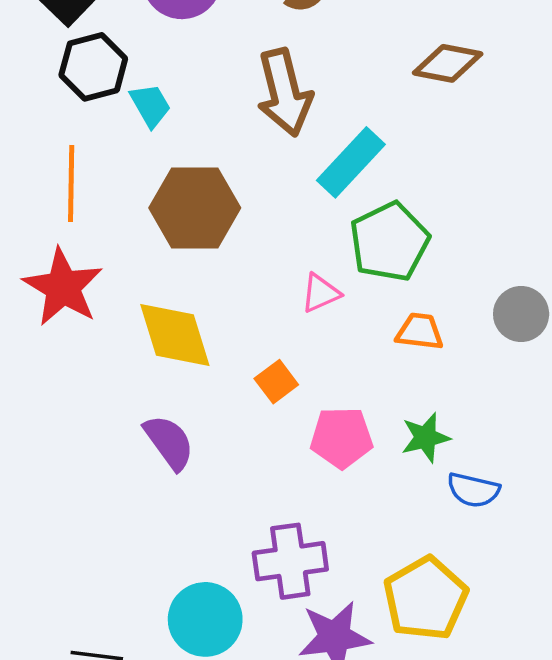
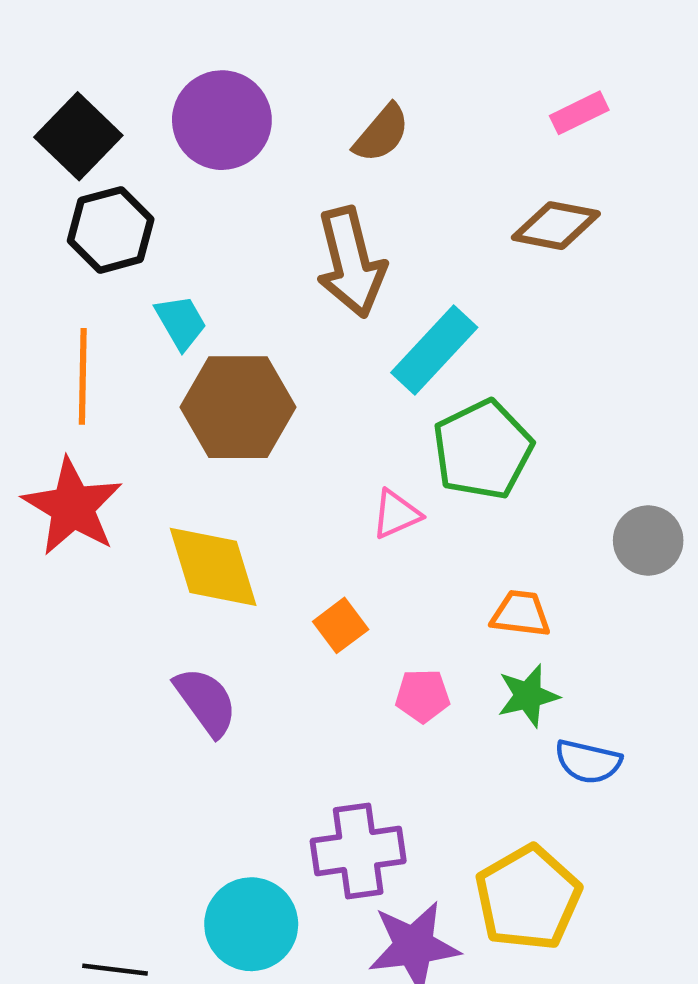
cyan trapezoid: (150, 105) -> (181, 322), moved
orange trapezoid: (420, 331) -> (521, 614), moved
pink pentagon: (342, 438) -> (423, 696), size x0.7

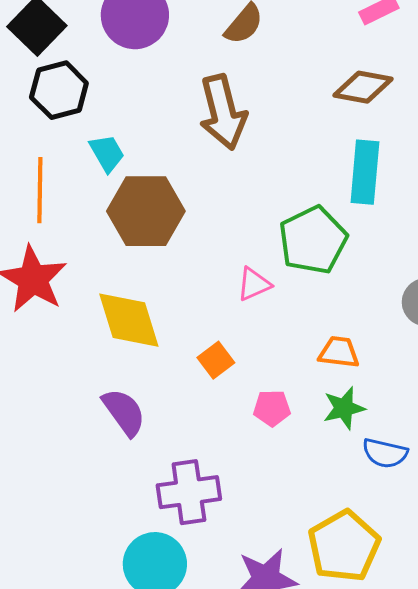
cyan rectangle: (434, 350) -> (365, 172), moved, turned -38
purple cross: (358, 851) -> (189, 492), moved

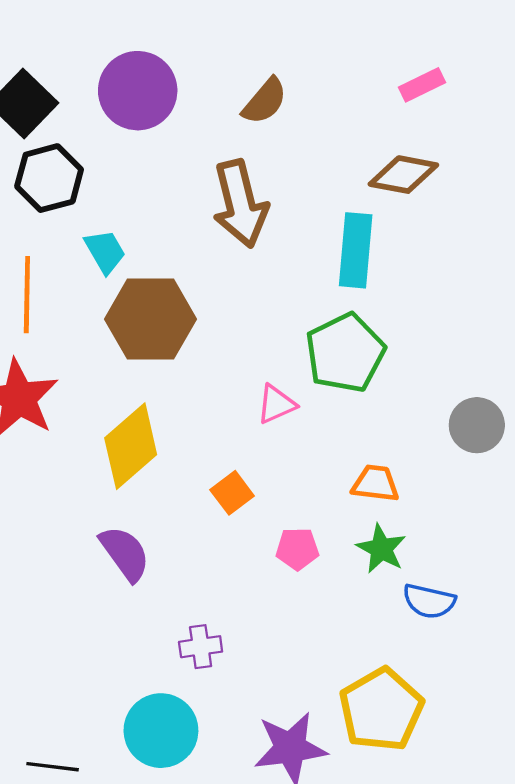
cyan rectangle: (365, 172) -> (356, 250), moved
yellow diamond: (129, 320) -> (131, 446), turned 66
green star: (344, 408) -> (381, 549), turned -30
purple cross: (189, 492) -> (201, 647), size x0.6

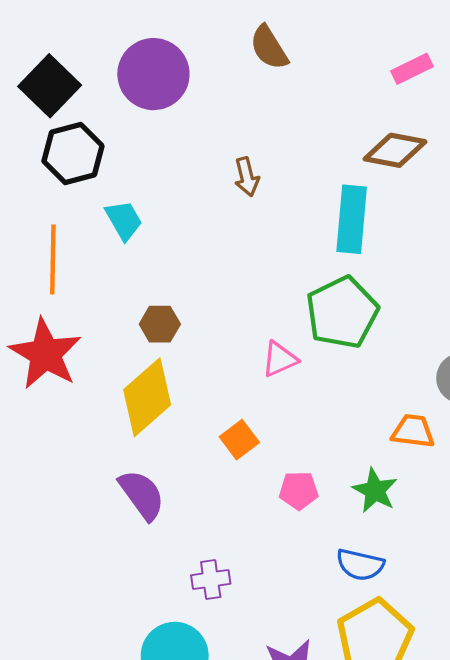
brown semicircle: (265, 101) -> (269, 48), moved, turned 108
brown arrow: (240, 204) -> (247, 177), size x0.5
brown hexagon: (150, 319) -> (160, 324), moved, size x0.5
orange trapezoid: (375, 483) -> (413, 431), moved
blue semicircle: (429, 601) -> (360, 565), moved

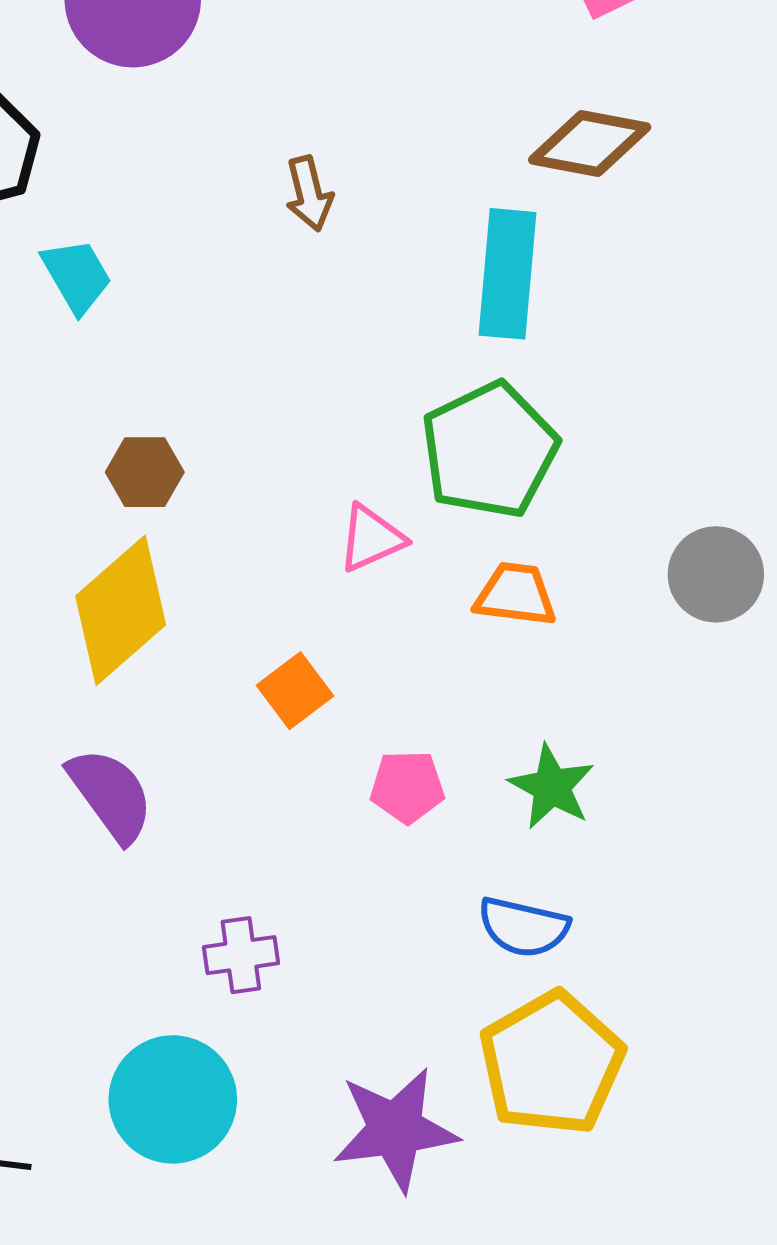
orange trapezoid: (413, 431) -> (515, 594), moved

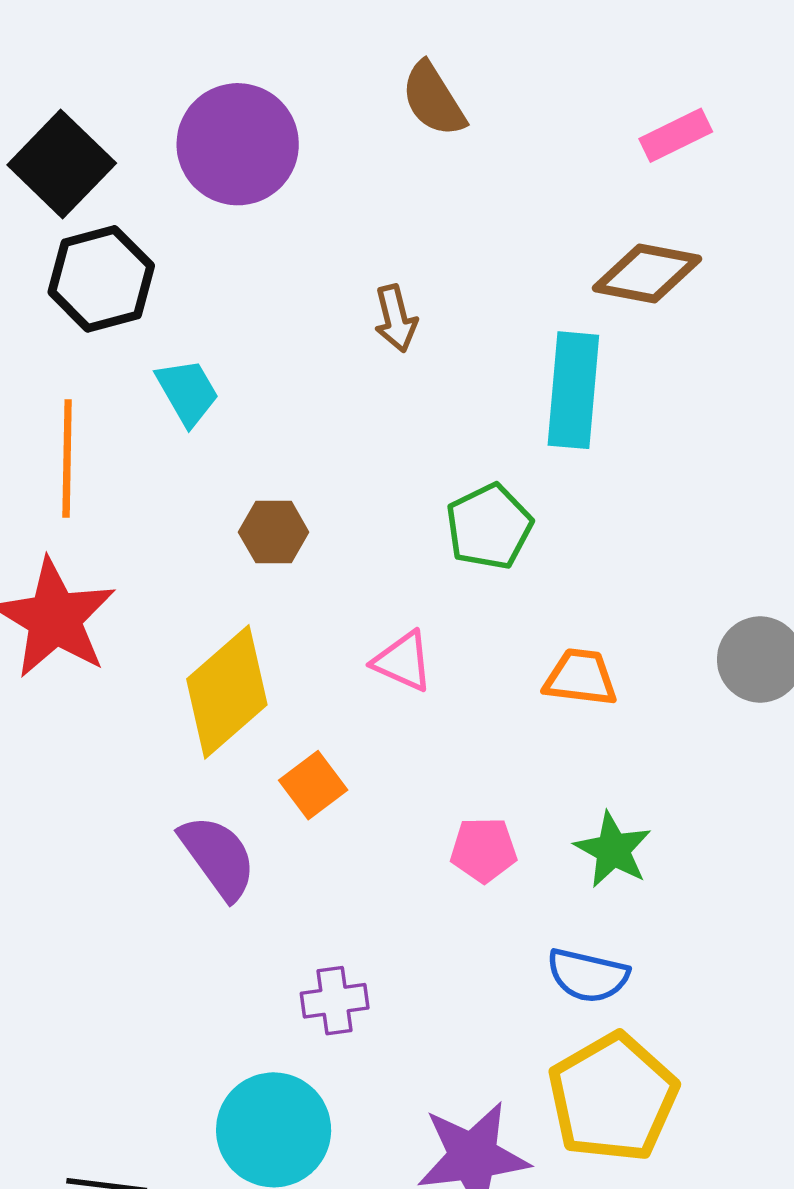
green pentagon: (489, 450) -> (489, 527), moved, size x0.7
brown hexagon: (145, 472) -> (274, 532), moved
pink triangle: (371, 538) -> (403, 661), moved, turned 48
orange square: (295, 691) -> (313, 785), moved

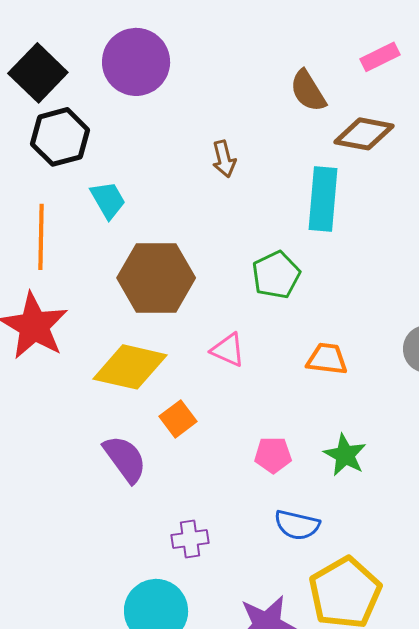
brown semicircle: (433, 99) -> (308, 91), moved
brown hexagon: (274, 532) -> (156, 278), size x2.0
yellow diamond: (227, 692) -> (130, 367), turned 54
blue semicircle: (588, 976) -> (297, 525), moved

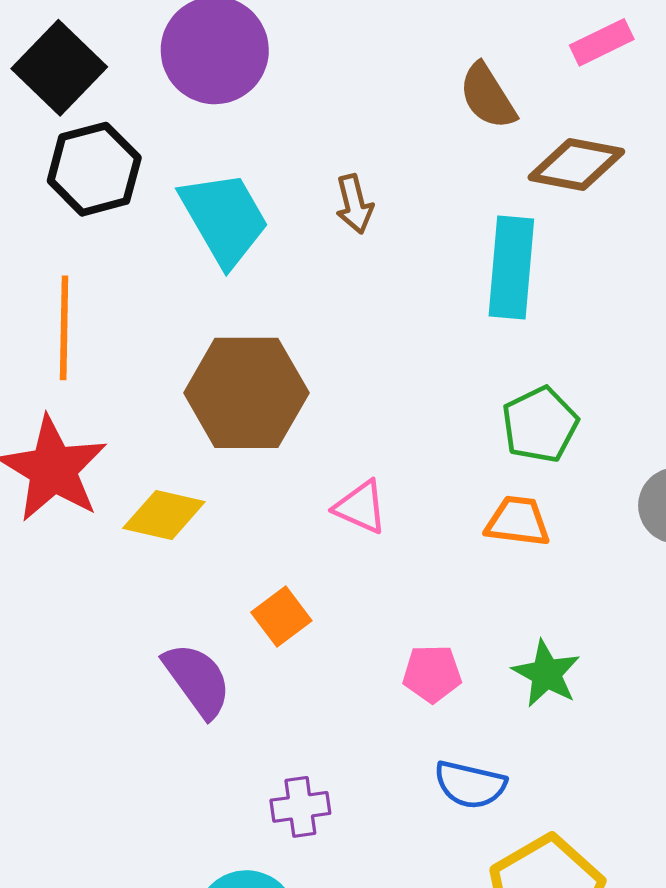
cyan trapezoid: (108, 200) -> (224, 218), moved, size x1.6
green pentagon: (276, 275) -> (540, 425), moved
yellow diamond: (130, 367) -> (164, 515), moved, size x0.7

